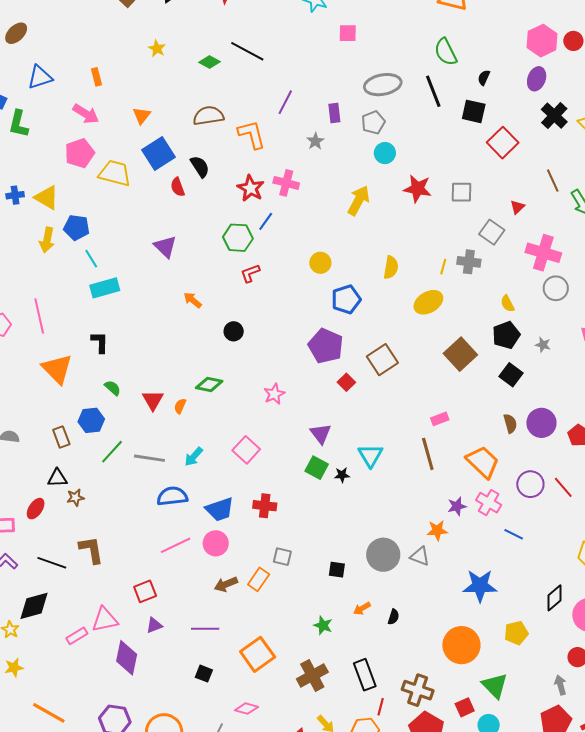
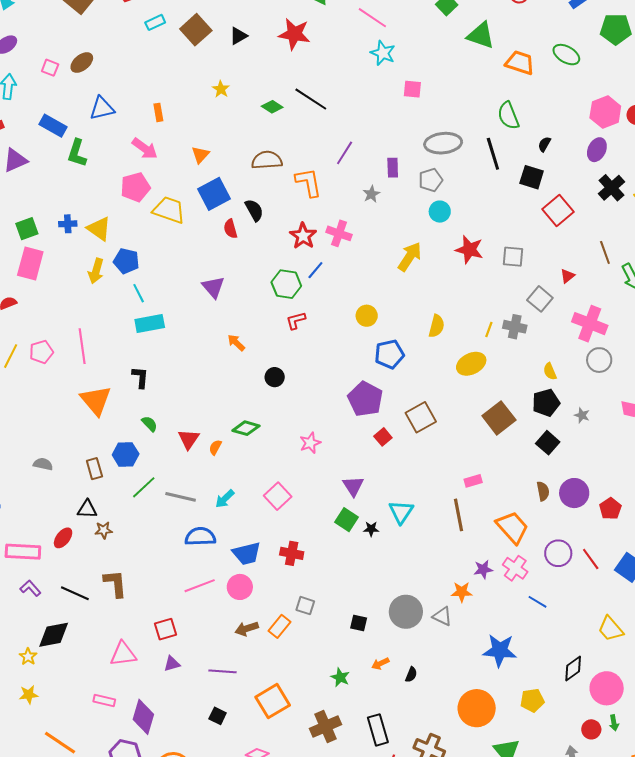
pink rectangle: (77, 636) -> (104, 700), moved, turned 40
purple diamond: (127, 658) -> (143, 717), moved

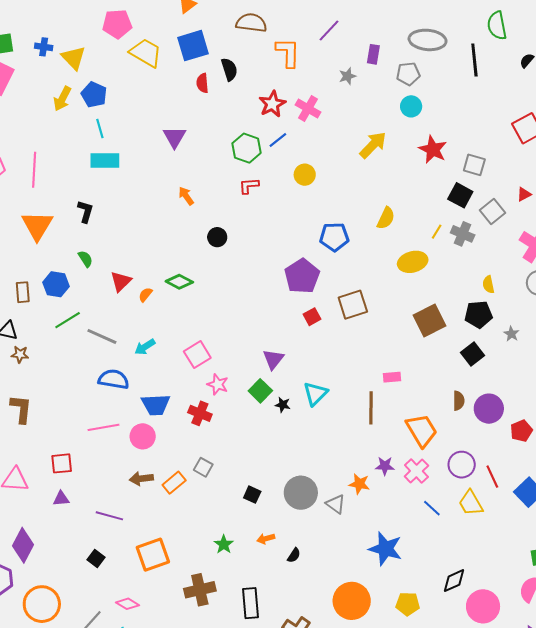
black square: (532, 177) -> (460, 195), moved
yellow circle: (367, 316) -> (305, 175), moved
pink star: (310, 443) -> (218, 384), moved, turned 30
yellow trapezoid: (611, 629) -> (471, 503), moved

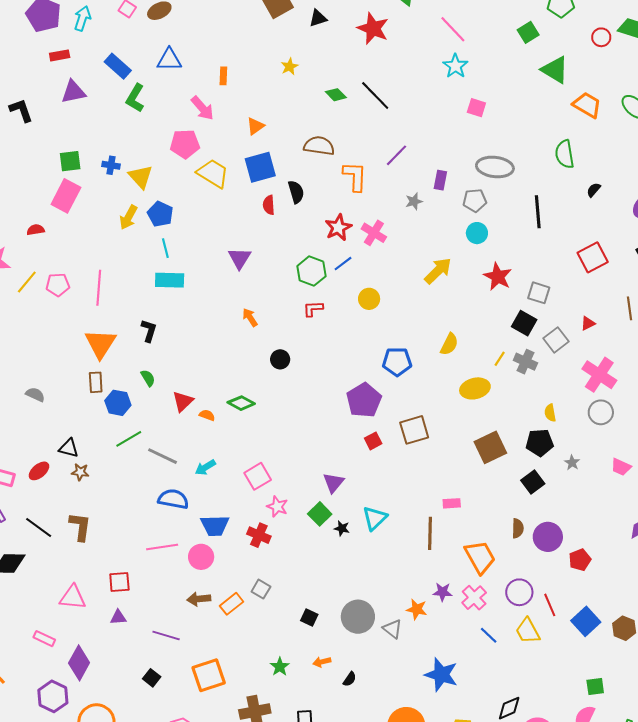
black line: (474, 60) -> (538, 212), moved
brown rectangle: (23, 292) -> (96, 382), moved
orange semicircle: (145, 295) -> (207, 415), turned 70

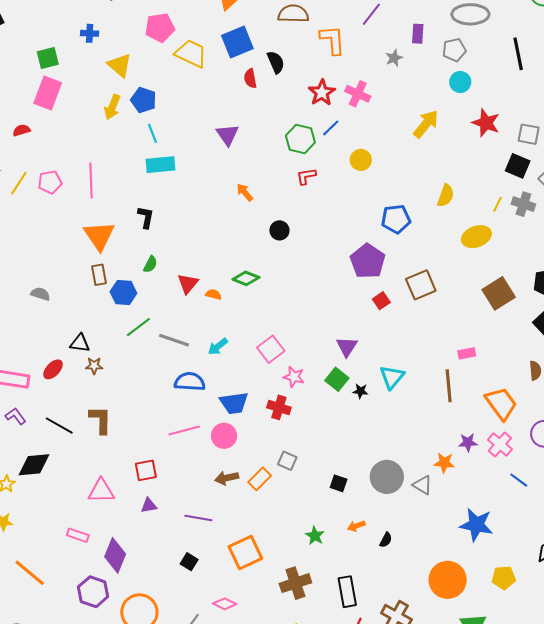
blue cross: (111, 165) -> (90, 33), moved
green semicircle: (148, 378) -> (150, 264), turned 66

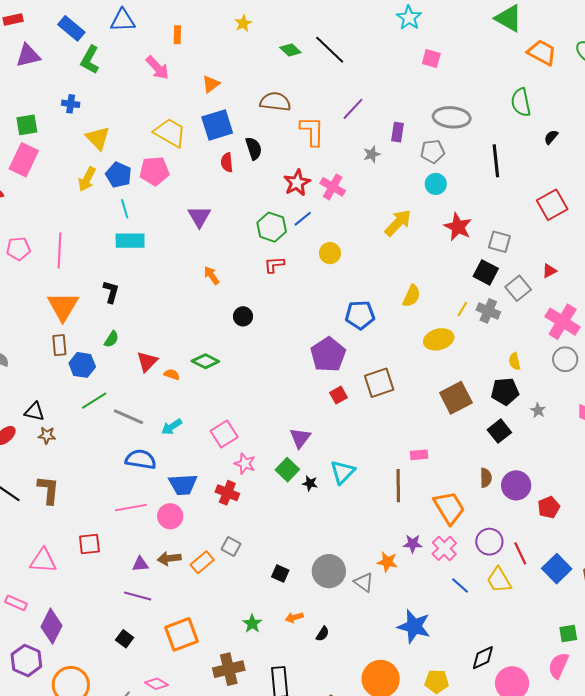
pink pentagon: (160, 28) -> (154, 171), moved
purple triangle: (149, 505) -> (140, 564), moved

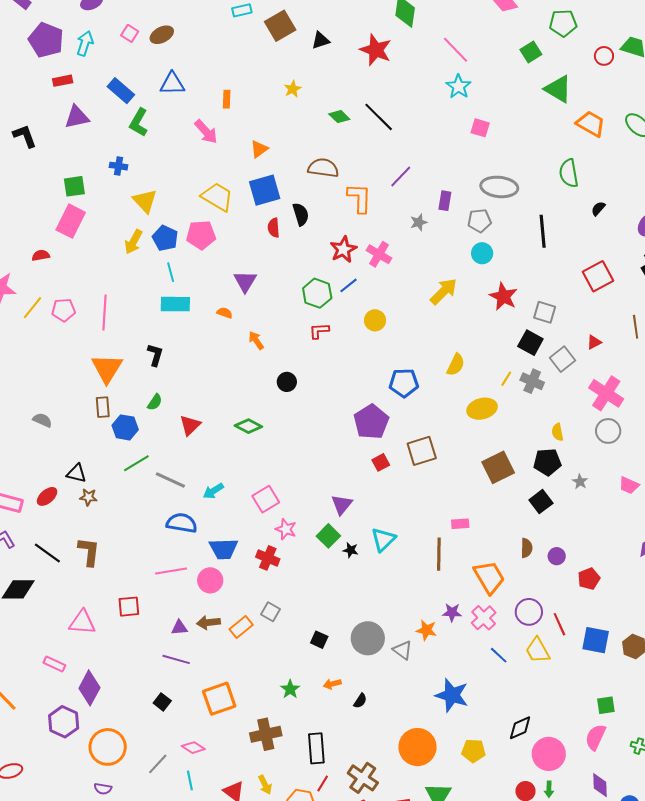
orange semicircle: (172, 374) -> (225, 313), moved
purple circle: (516, 485) -> (557, 556), size x0.6
blue square: (557, 569) -> (596, 640), turned -36

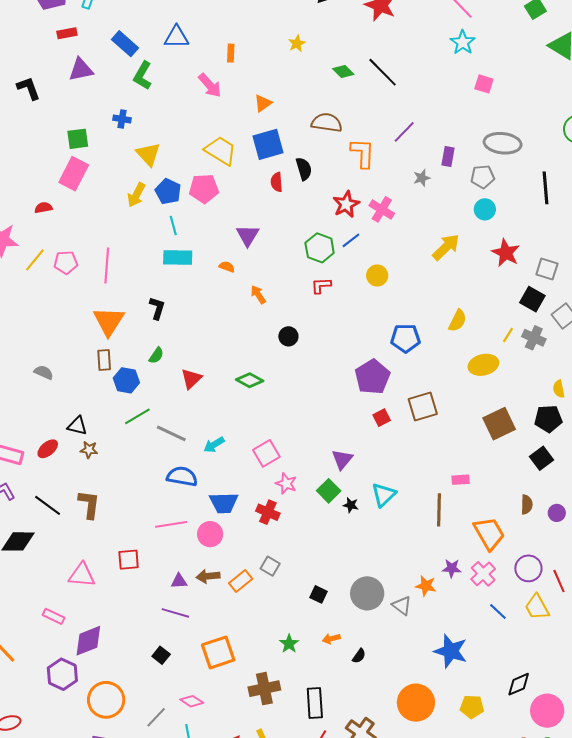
purple diamond: (89, 688) -> (88, 641), turned 40

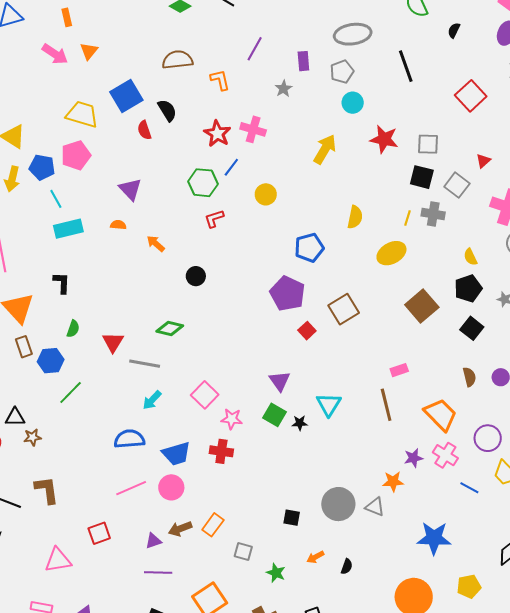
orange triangle: (263, 103) -> (89, 51), moved
orange L-shape: (363, 153) -> (220, 80), size x0.7
gray line: (171, 433) -> (145, 364), moved
gray square: (270, 566) -> (243, 551), moved

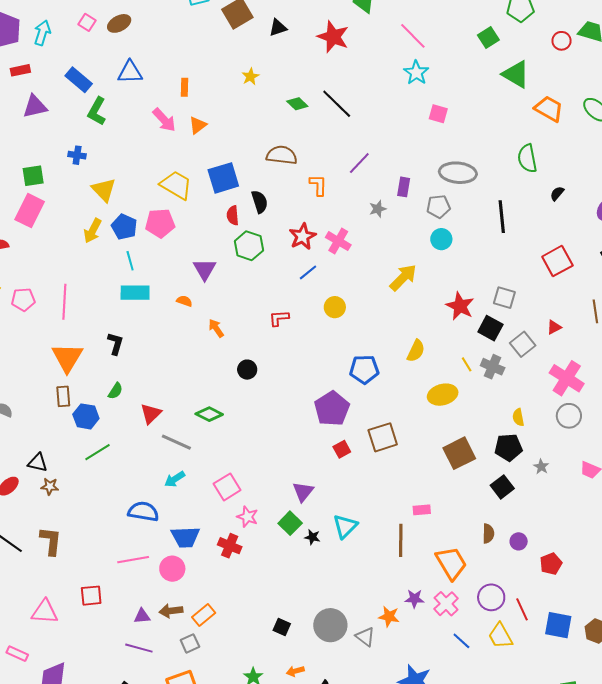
red star: (384, 139) -> (460, 306), moved
green hexagon: (203, 183) -> (249, 246), moved
yellow line: (407, 218) -> (467, 364), turned -63
gray square: (243, 551) -> (190, 643), moved, turned 36

